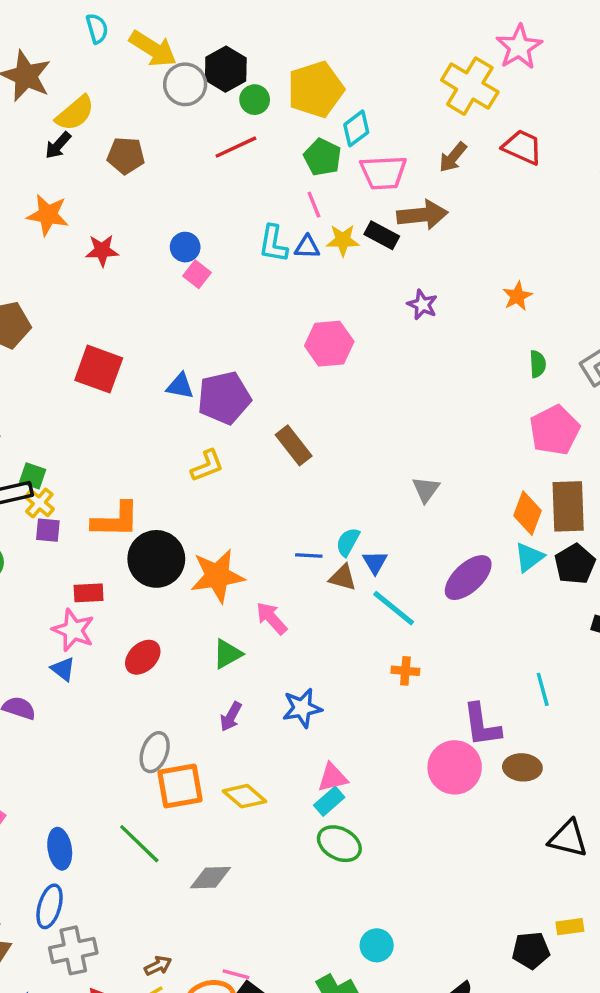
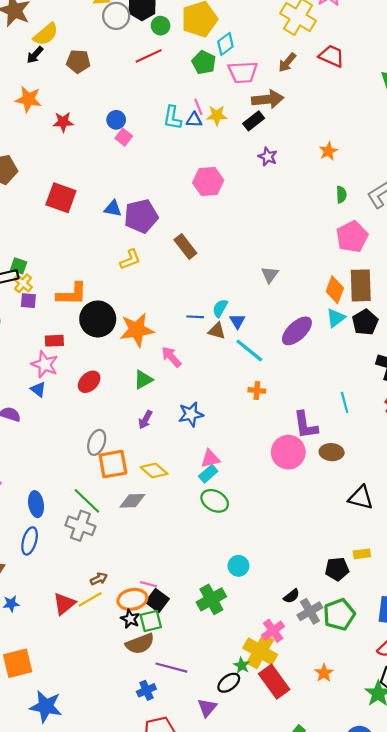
pink line: (314, 205) -> (198, 107), moved
black rectangle: (382, 235) -> (254, 121), moved, turned -66
gray diamond: (211, 878) -> (132, 501), moved
gray cross: (73, 950) -> (80, 526), moved, turned 32

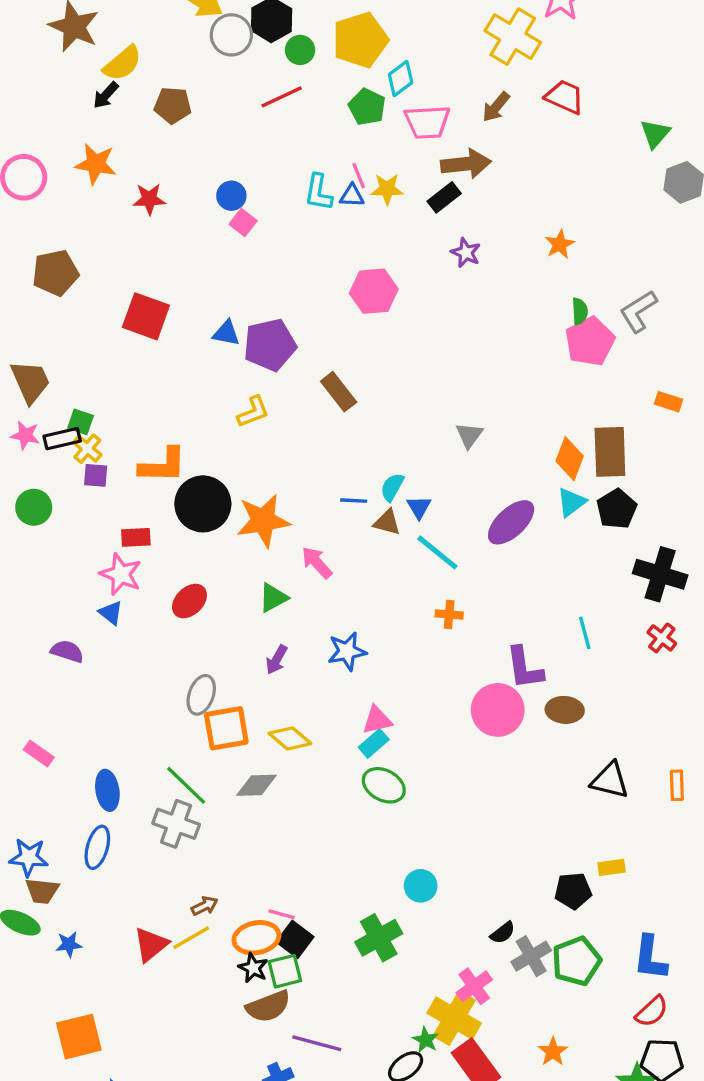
pink pentagon: (352, 237) -> (590, 341), moved

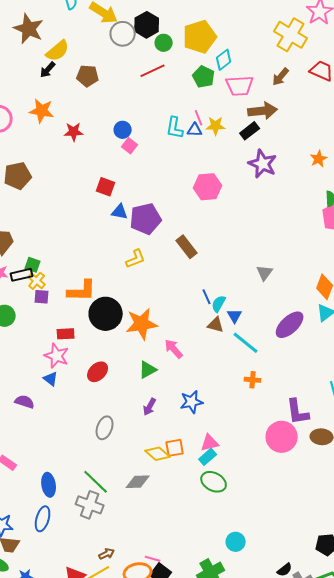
purple star: (466, 253) -> (263, 164), size x1.6
red square: (146, 316) -> (106, 187), moved, size x0.7
blue line: (354, 501) -> (207, 297), moved, turned 63
orange square: (226, 728) -> (175, 448), moved, size x0.7

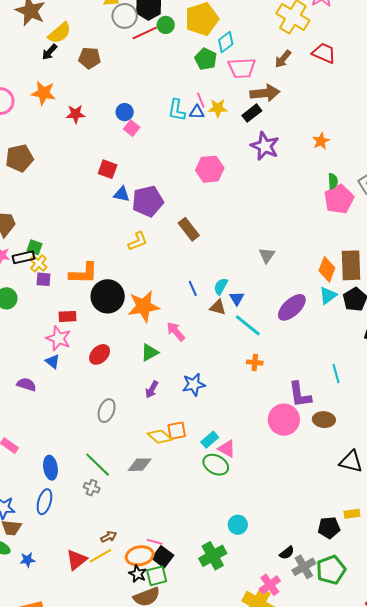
red line: (153, 71) -> (145, 33), moved
blue line: (207, 297) -> (193, 288), moved
pink triangle: (210, 443) -> (227, 449), moved, turned 42
gray cross: (90, 505) -> (92, 488), size x0.6

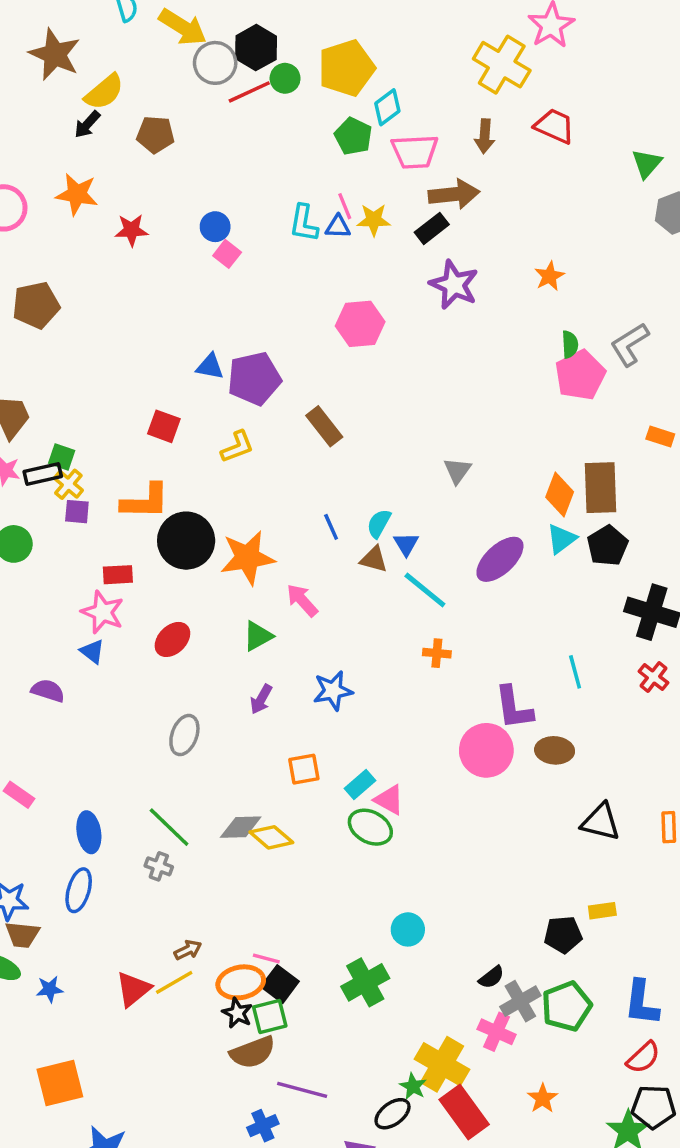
brown arrow: (283, 59) -> (485, 136), turned -36
red square: (108, 169) -> (164, 426), moved
yellow diamond: (160, 437) -> (271, 837), moved
pink cross: (270, 585) -> (497, 1032), moved, turned -30

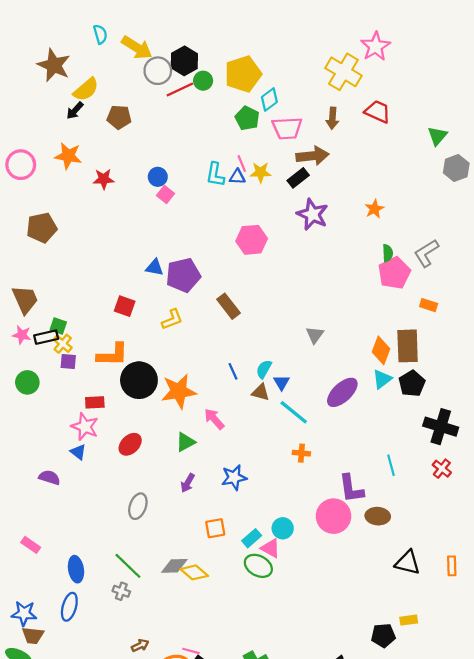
orange rectangle: (660, 436) -> (429, 305), moved
cyan circle: (408, 929) -> (283, 528), moved

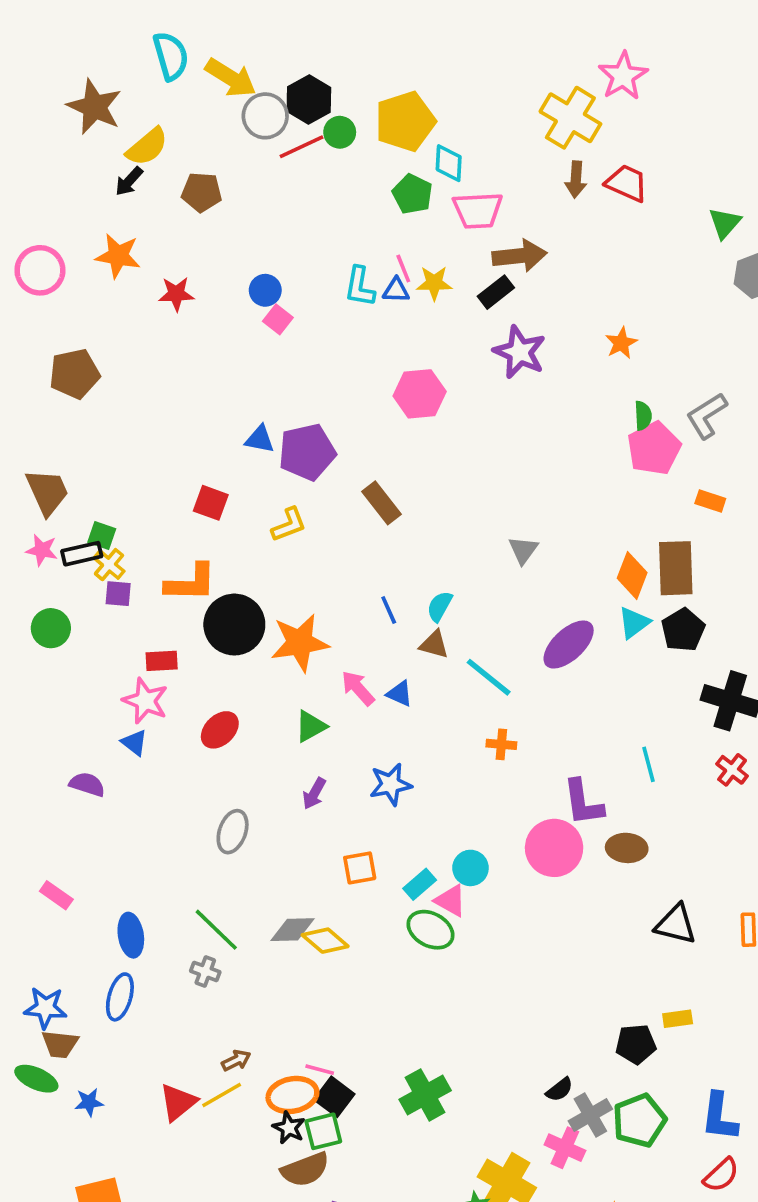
cyan semicircle: (100, 34) -> (171, 56), size x1.5
cyan diamond: (269, 99) -> (449, 163), turned -50
brown arrow: (332, 118) -> (576, 179), moved
blue triangle: (282, 382) -> (400, 694), moved, turned -35

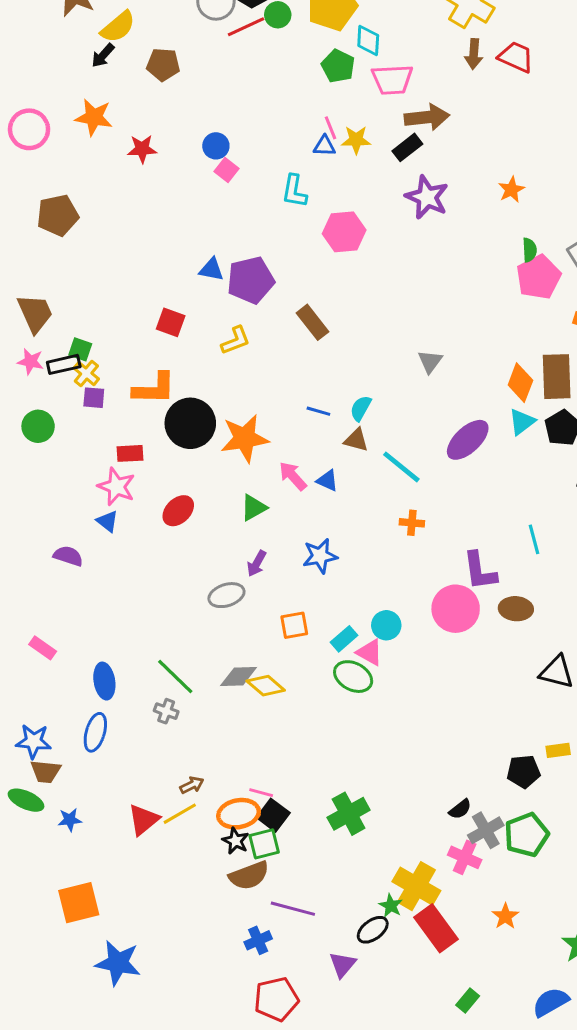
cyan L-shape: (360, 287) -> (294, 191), moved
blue line: (389, 610) -> (318, 411), turned -50
gray ellipse: (233, 832) -> (226, 595), moved, turned 52

